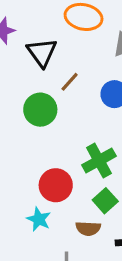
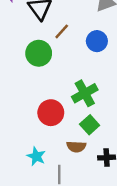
cyan star: (39, 219) -> (36, 156), moved

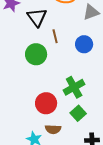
brown line: (62, 31) -> (55, 36), turned -56
brown semicircle: (76, 147) -> (53, 129), moved

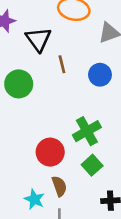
green circle: (36, 54) -> (19, 84), moved
brown semicircle: (53, 129) -> (59, 186), turned -112

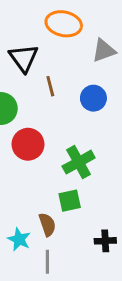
red circle: (50, 152) -> (28, 144), moved
green square: (92, 165) -> (70, 201), moved, turned 30

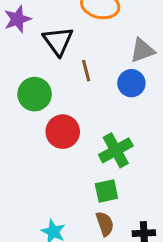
gray triangle: (104, 51) -> (142, 50), moved
brown semicircle: (47, 224) -> (105, 224), moved

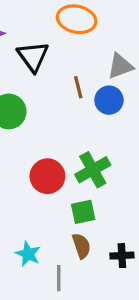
brown line: (86, 71) -> (78, 87), moved
red circle: (63, 132) -> (47, 176), moved

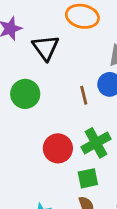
brown line: (78, 87) -> (84, 95), moved

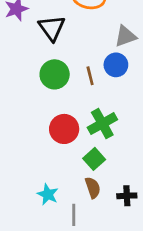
green circle: (25, 94) -> (55, 74), moved
green square: (88, 178) -> (94, 159), turned -30

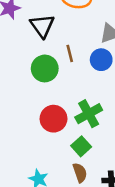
brown line: (90, 76) -> (70, 53), moved

